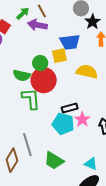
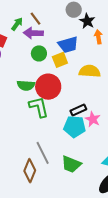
green circle: (40, 63) -> (39, 53), moved

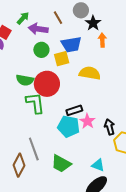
brown line: (35, 19) -> (58, 18), moved

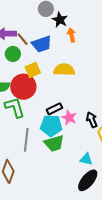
brown line: (58, 18) -> (23, 39), moved
yellow square: (62, 59) -> (33, 70), moved
gray line: (34, 149) -> (26, 140), moved, turned 35
green trapezoid: (61, 164) -> (54, 143), moved, turned -35

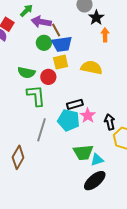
blue trapezoid: (42, 44) -> (62, 44), moved
red circle: (23, 87) -> (48, 77), size x0.6
green trapezoid: (54, 143) -> (83, 152), moved
cyan triangle: (86, 159) -> (97, 160), turned -40

